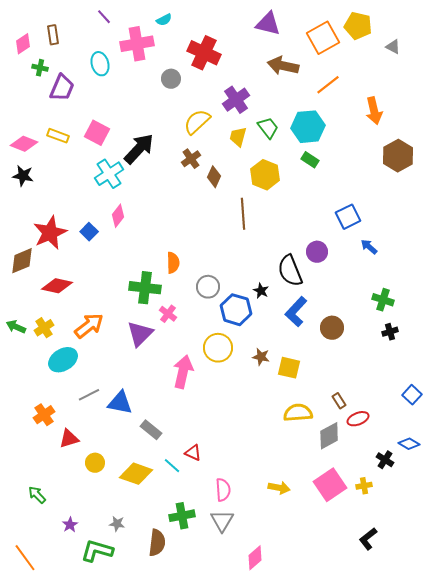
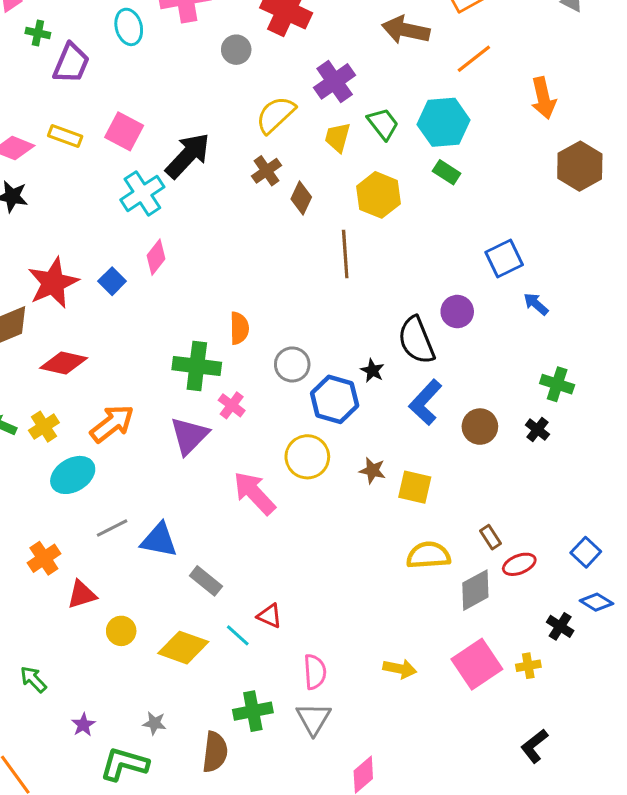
black cross: (390, 332) -> (537, 430), moved, turned -35
pink arrow: (183, 372) -> (254, 493), turned -56
blue square: (412, 395) -> (586, 552), moved

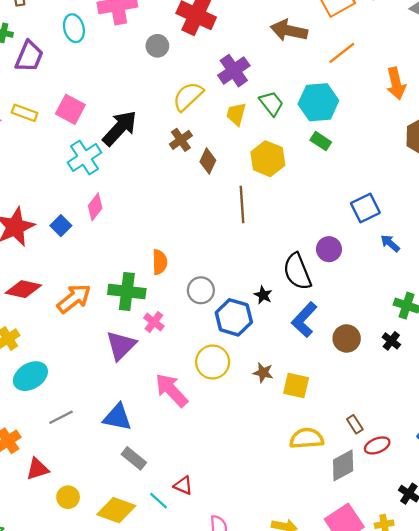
orange arrow: (112, 424) -> (74, 299), moved
blue triangle: (159, 540) -> (117, 417), moved

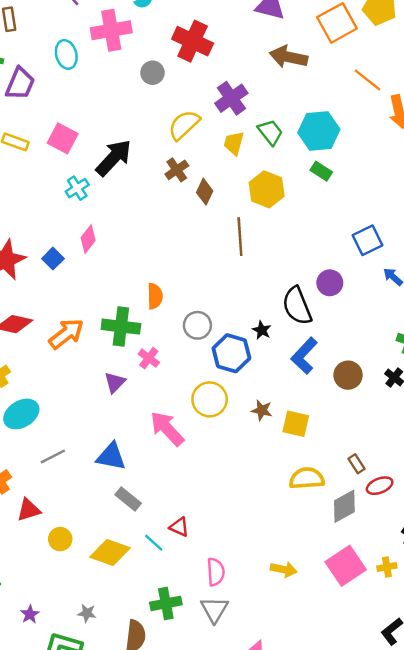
orange line: (342, 53) -> (367, 80), moved, turned 76
cyan cross: (84, 157) -> (77, 188), size x0.7
purple triangle: (121, 346) -> (115, 382), size x0.7

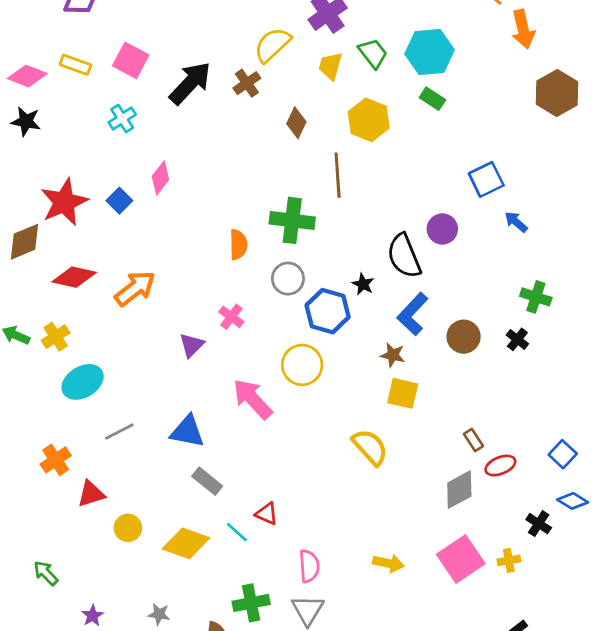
brown cross: (177, 170) -> (247, 83), moved
cyan cross: (77, 188) -> (122, 119), moved
green cross: (121, 327) -> (292, 220), moved
brown star: (262, 410) -> (393, 355), moved
yellow semicircle: (307, 478) -> (370, 447), moved, turned 52

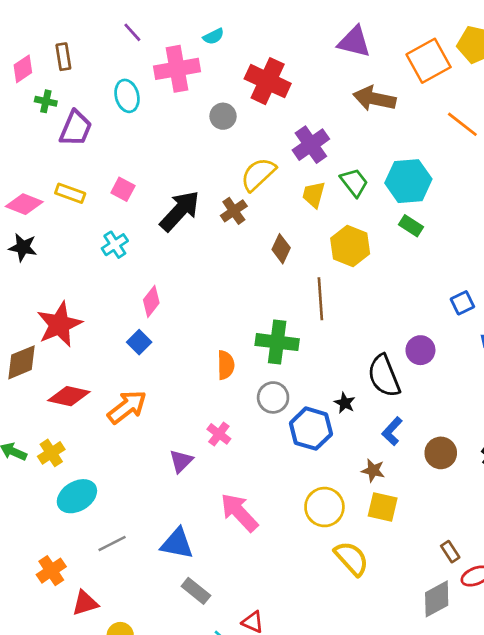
pink square: (131, 60) -> (123, 189), size x0.7
blue square: (486, 179) -> (462, 303), size x0.7
blue square: (119, 201) -> (139, 342), moved
blue L-shape: (413, 314) -> (392, 431), size x0.7
yellow circle: (302, 365) -> (324, 507), moved

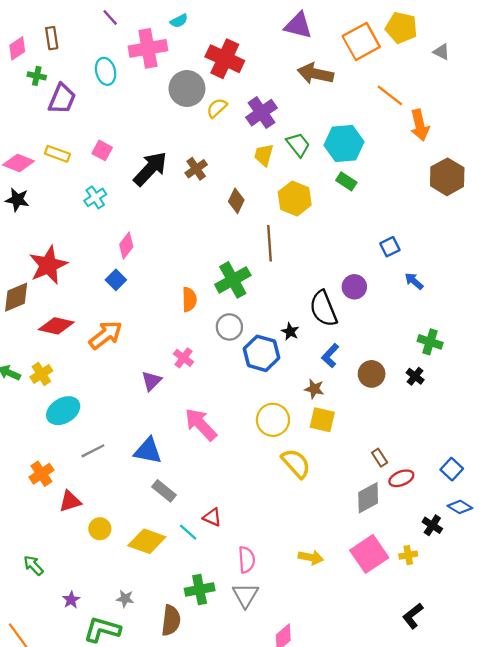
gray circle: (223, 116) -> (187, 88), size x1.6
yellow semicircle: (258, 174) -> (217, 108), moved, size x0.7
green cross: (277, 342) -> (233, 280), turned -36

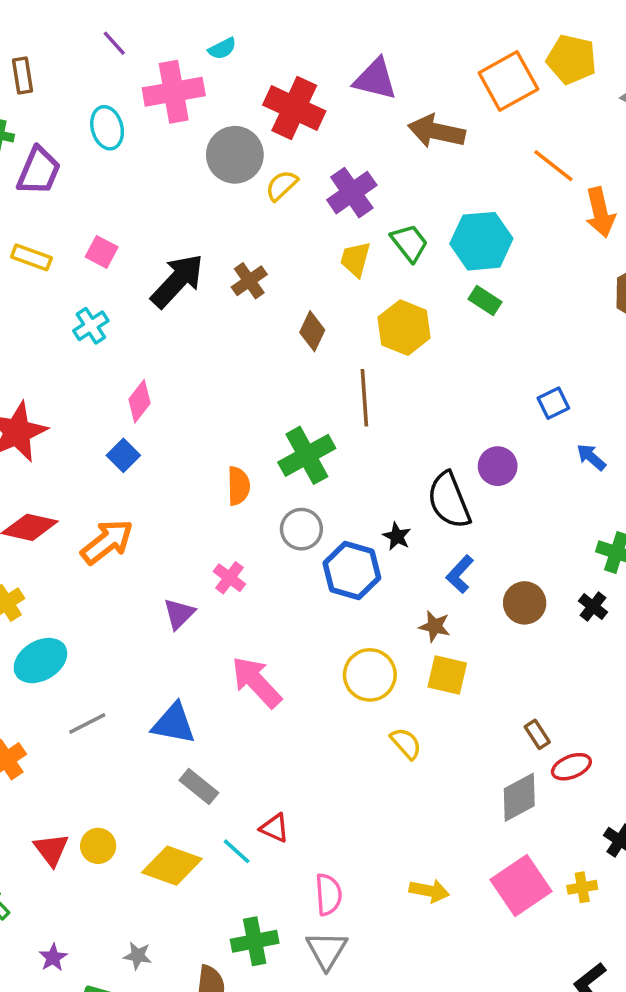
purple triangle: (298, 25) -> (375, 79), moved
yellow semicircle: (296, 463) -> (406, 743), size x0.7
red triangle: (70, 501) -> (51, 849), moved, turned -50

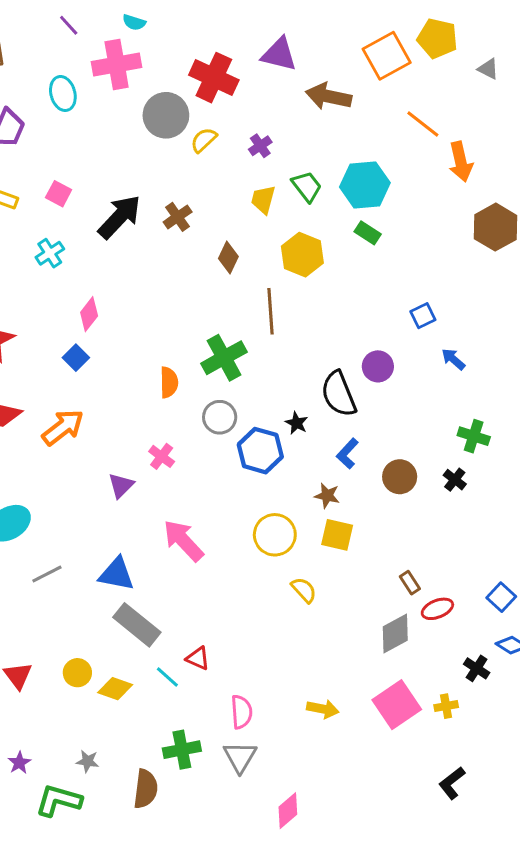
cyan semicircle: (222, 49) -> (134, 22), moved, turned 45
purple cross: (352, 193) -> (260, 146), size x0.6
gray rectangle: (199, 787) -> (137, 625), size x1.5
yellow circle: (98, 846) -> (77, 673), moved
yellow diamond: (172, 866) -> (115, 689), size x0.7

